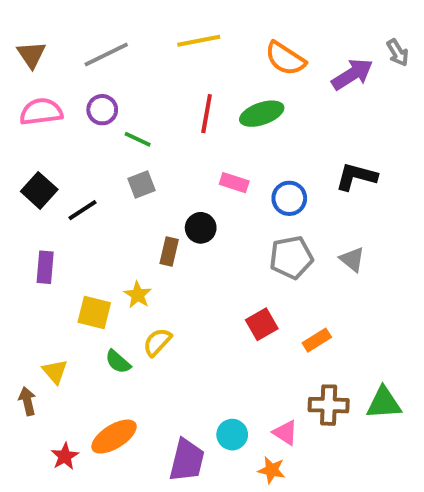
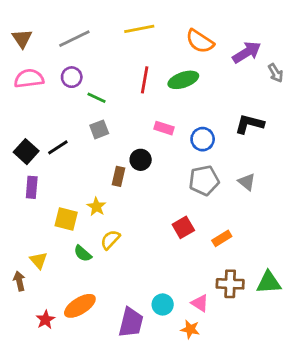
gray arrow: (398, 53) -> (276, 73), moved
black square: (39, 190) -> (26, 152), moved

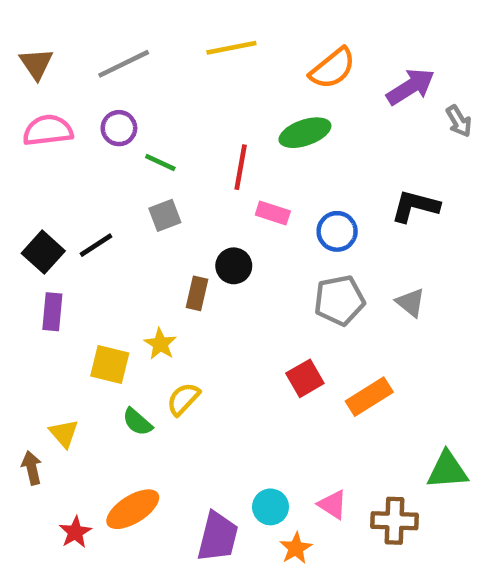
orange semicircle: (200, 41) -> (333, 68), turned -72
red line: (145, 80) -> (241, 167), moved
orange rectangle: (222, 238) -> (369, 397), size x1.4
brown cross: (230, 284) -> (394, 521), moved
orange star: (190, 329) -> (296, 548), moved, turned 30

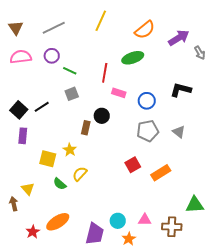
yellow line: (231, 48) -> (101, 21), turned -55
pink triangle: (333, 505) -> (145, 220), turned -32

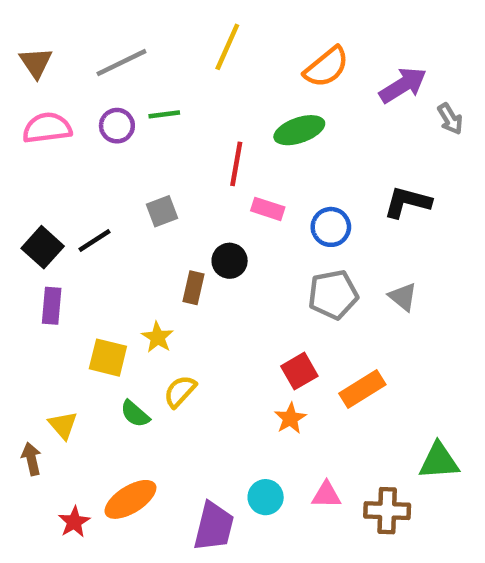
green line: (70, 71) -> (164, 114), moved, turned -32
orange star: (129, 239) -> (290, 418), moved

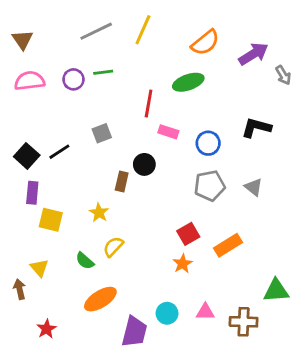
gray line: (121, 63) -> (96, 31), moved
yellow square: (108, 358) -> (51, 220), moved
orange ellipse: (130, 499) -> (100, 299), moved

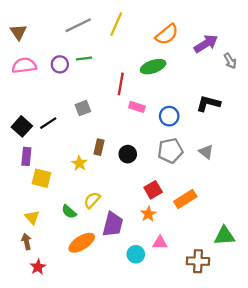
black circle: (144, 164) -> (128, 154), moved
yellow star: (99, 213) -> (79, 163), moved
brown arrow: (20, 289) -> (26, 242), moved
pink triangle: (205, 312) -> (160, 243), moved
purple trapezoid: (134, 332) -> (113, 224), moved

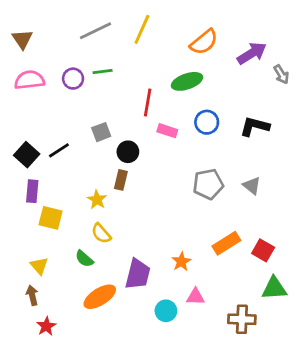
blue circle: (169, 116) -> (207, 122), moved
black circle: (128, 154) -> (128, 152), moved
red square: (153, 190) -> (263, 250), moved, turned -30
yellow semicircle: (92, 200) -> (101, 233), moved, turned -84

